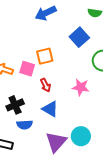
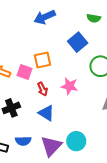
pink star: (81, 87) -> (69, 86), moved
blue semicircle: (25, 125) -> (23, 141), moved

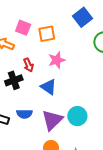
pink square: (24, 72) -> (23, 28), moved
pink star: (69, 86) -> (57, 60), moved, turned -30
red arrow: (42, 89) -> (28, 65), moved

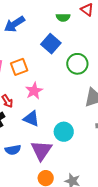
cyan circle: (77, 116) -> (64, 132), moved

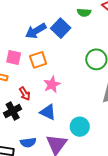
blue arrow: (14, 24) -> (36, 31), moved
blue square: (51, 44) -> (61, 28), moved

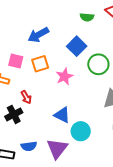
blue square: (61, 28) -> (77, 46), moved
pink star: (52, 84) -> (64, 77), moved
blue triangle: (48, 112) -> (62, 115), moved

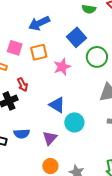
purple triangle: (57, 149) -> (50, 138), size x0.7

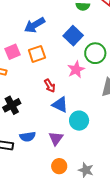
pink square: (15, 48) -> (13, 52), turned -35
pink star: (62, 67) -> (76, 70), moved
red arrow: (23, 85) -> (50, 86), moved

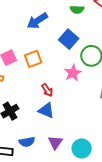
blue arrow: (35, 25) -> (37, 21), moved
blue triangle: (60, 105) -> (46, 110), moved
cyan circle: (79, 121) -> (82, 148), moved

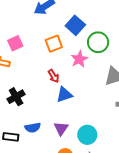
orange square: (33, 59) -> (54, 44), moved
blue triangle: (46, 110) -> (64, 95), moved, turned -42

